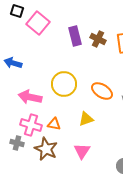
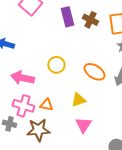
yellow circle: (64, 84) -> (56, 65), size x0.7
brown star: (46, 149) -> (38, 130), turned -30
pink triangle: (82, 151) -> (83, 125), moved

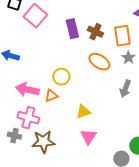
orange ellipse: (94, 72) -> (99, 62), moved
orange triangle: (46, 105) -> (51, 96), moved, turned -32

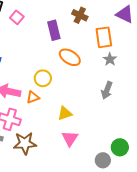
pink square: (35, 16) -> (17, 17), size x0.6
brown cross: (95, 32) -> (80, 15), moved
orange ellipse: (99, 62) -> (70, 57), moved

